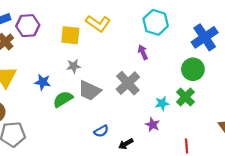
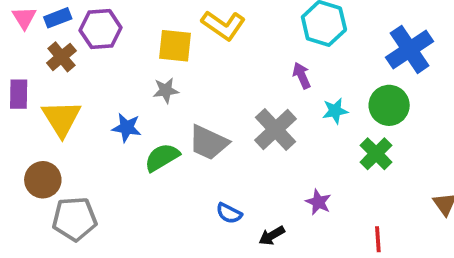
gray star: (74, 66) -> (166, 90), moved
cyan star: (162, 103) -> (335, 111), moved
blue semicircle: (101, 131) -> (229, 213), turned 56

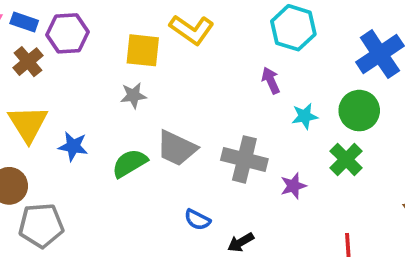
blue rectangle: (58, 18) -> (24, 22), turned 40
blue star: (127, 128) -> (73, 146), moved
gray cross: (276, 130) -> (244, 159), moved, turned -33
purple star: (318, 202) -> (293, 186), moved, turned 30

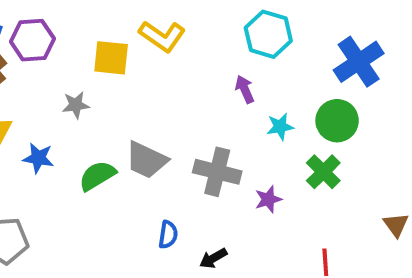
gray star: (133, 95) -> (76, 105), moved
blue semicircle: (197, 220) -> (168, 235), turned -108

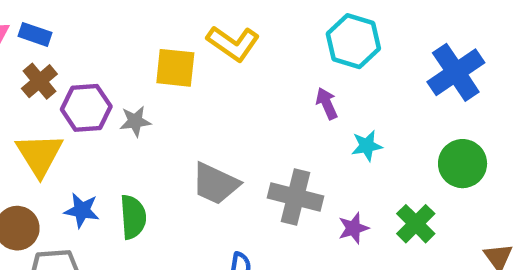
purple hexagon: (32, 40) -> (86, 108), moved
green circle: (337, 121) -> (463, 164), moved
blue star: (38, 158) -> (82, 210), moved
green cross: (323, 172) -> (416, 224), moved
green semicircle: (97, 176) -> (133, 217), moved, turned 117

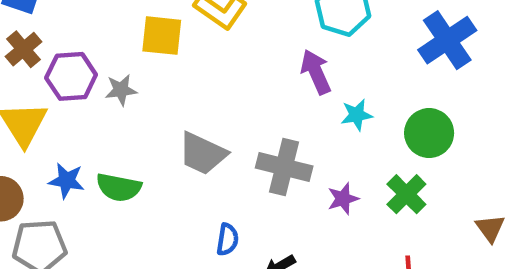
purple arrow: (327, 103) -> (316, 72), size x1.4
green circle: (463, 164) -> (429, 133), moved
green semicircle: (133, 217) -> (119, 187), turned 105

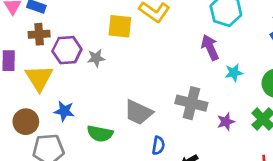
brown cross: (24, 49) -> (39, 34), turned 36
gray trapezoid: (203, 153) -> (138, 112), moved
green semicircle: (119, 187) -> (100, 134), moved

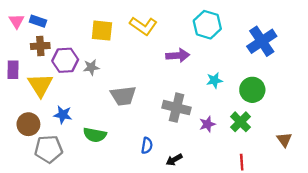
yellow square: (120, 26) -> (102, 31), moved
purple arrow: (210, 47) -> (178, 55), moved, turned 110
gray trapezoid: (138, 112) -> (123, 96), moved, turned -32

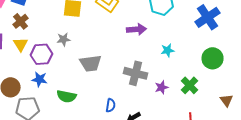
brown cross: (40, 46) -> (21, 21), turned -35
purple hexagon: (65, 60) -> (42, 54), moved
yellow triangle: (40, 85) -> (21, 44), moved, size x0.7
green circle: (252, 90) -> (213, 58), moved

